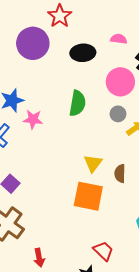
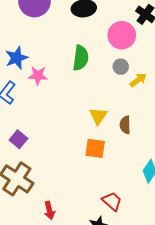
orange square: (88, 196) -> (95, 148), size x0.7

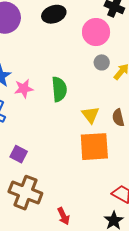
green semicircle: (81, 58) -> (59, 89), moved
orange square: (95, 148) -> (94, 147), size x1.5

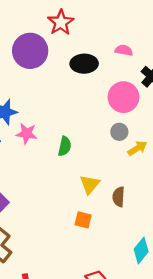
green semicircle: (59, 89) -> (65, 146), size x0.7
orange square: (94, 147) -> (83, 220), size x0.5

